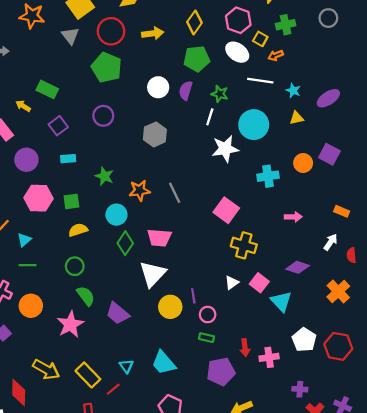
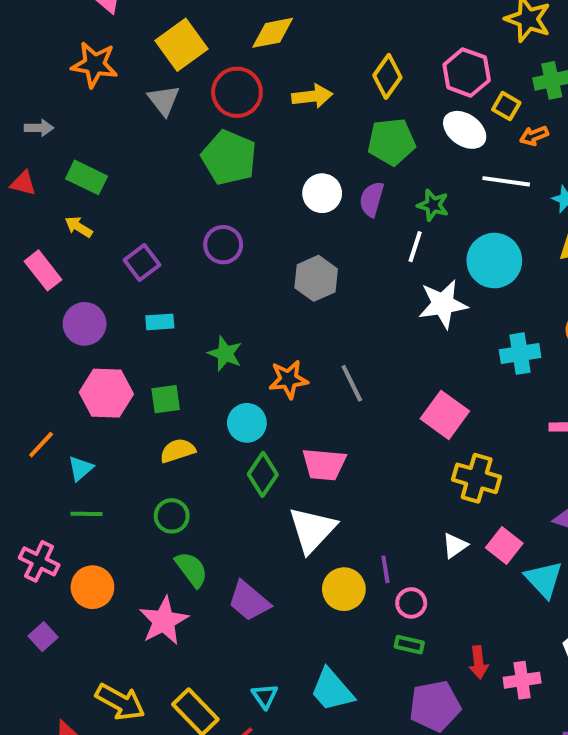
green rectangle: (47, 89) -> (87, 177), moved

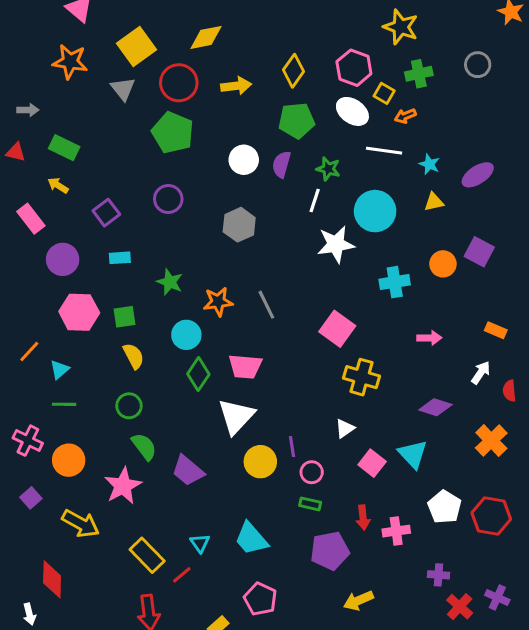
yellow semicircle: (178, 451) -> (134, 356), turned 80
pink square: (504, 546) -> (372, 463), moved
yellow arrow: (120, 702) -> (81, 524), moved

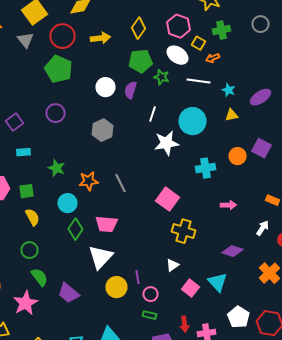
green star: (328, 169) -> (162, 77), moved

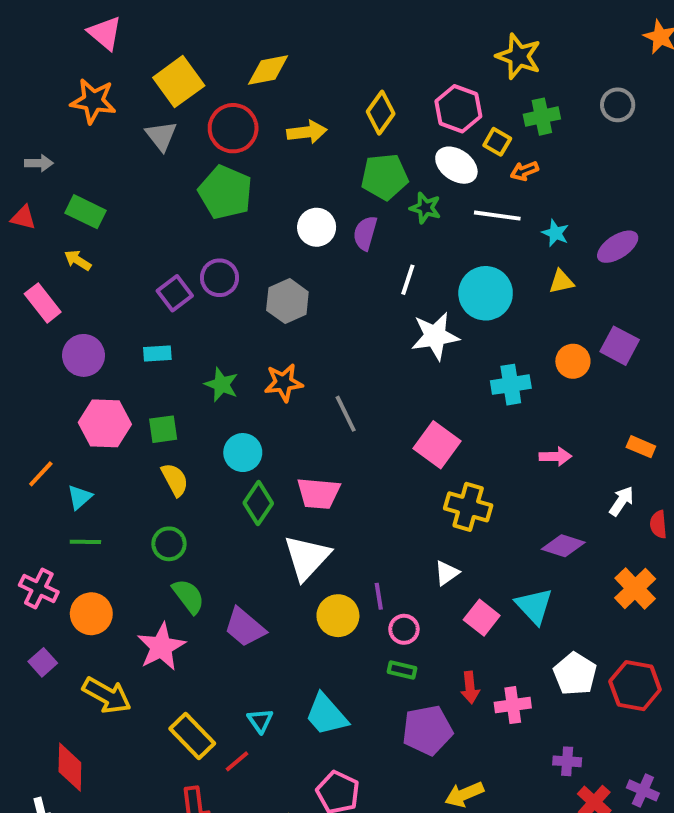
purple square: (14, 122) -> (175, 293), moved
gray hexagon: (102, 130) -> (287, 301), moved
orange star: (88, 181) -> (284, 383), moved

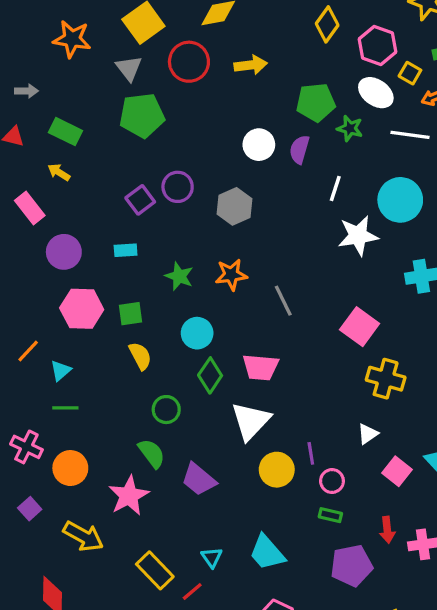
yellow diamond: (381, 113) -> (327, 24), moved
green pentagon: (225, 192) -> (142, 115), moved, turned -30
green circle: (169, 544) -> (166, 410), moved

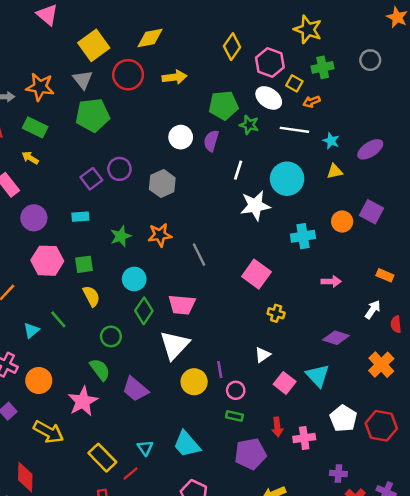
orange star: (72, 39) -> (40, 87), moved
green star: (179, 276) -> (121, 236), turned 30
cyan triangle: (61, 371) -> (31, 330), moved
yellow cross: (386, 379) -> (276, 313), size x0.6
green line: (65, 408) -> (58, 319), moved, turned 48

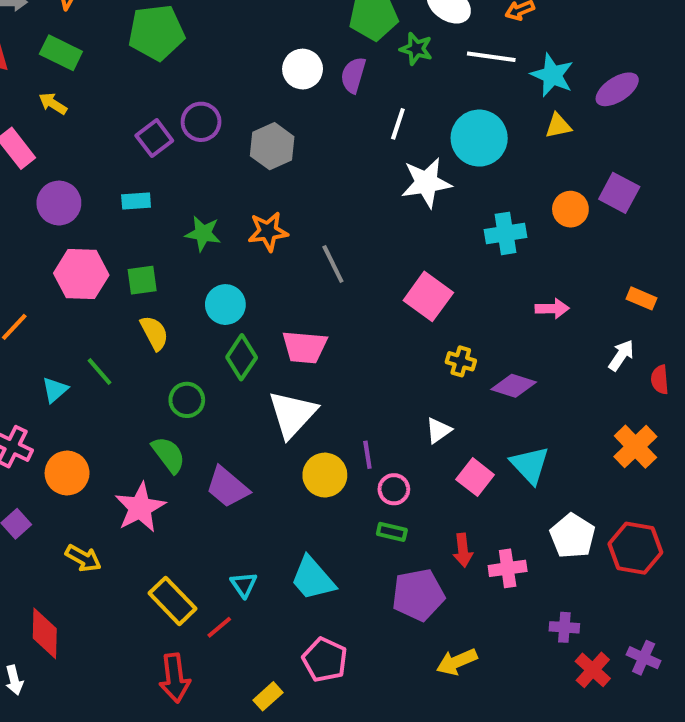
cyan star: (331, 141) -> (552, 75), size x1.5
green star: (121, 236) -> (203, 233), turned 30
purple diamond: (336, 338) -> (514, 386), moved
yellow arrow: (49, 432) -> (83, 558), size x0.7

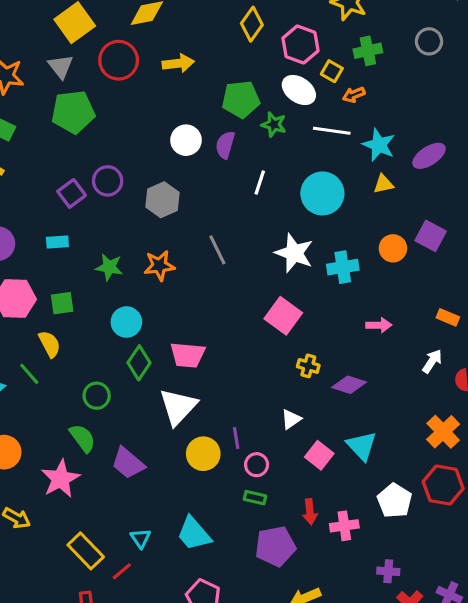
white star: (426, 183) -> (294, 253), moved, turned 30
gray line: (333, 264) -> (217, 250), moved
yellow semicircle: (154, 333) -> (50, 344), moved
red hexagon: (635, 548) -> (443, 485), moved

